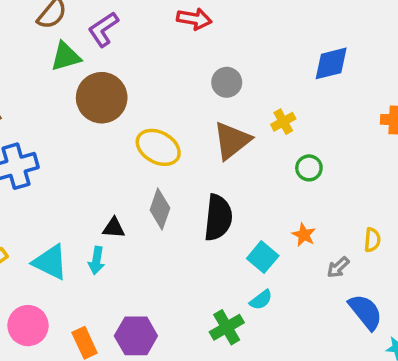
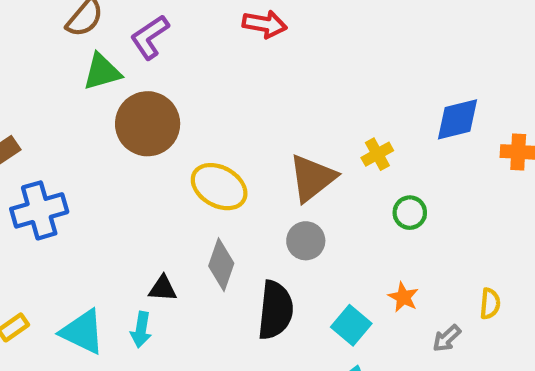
blue diamond: (331, 63) -> (457, 119), moved
gray circle: (227, 82) -> (306, 241), moved
black semicircle: (218, 218) -> (275, 310), moved

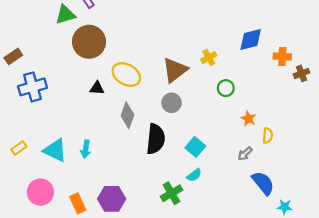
black triangle: (163, 288) -> (97, 88), moved
orange star: (403, 297) -> (248, 119), moved

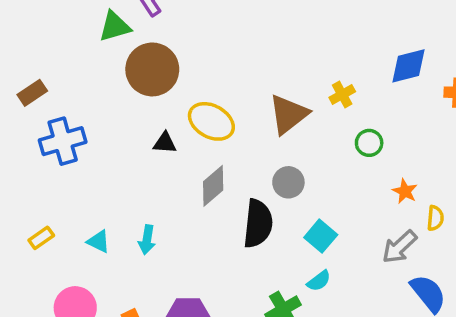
gray circle: (172, 103) -> (288, 182), moved
gray diamond: (127, 115) -> (213, 186), turned 30
cyan triangle: (55, 150) -> (99, 241), size x0.6
gray arrow: (245, 154) -> (400, 247), size x1.5

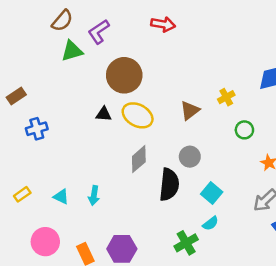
brown circle: (152, 69) -> (124, 75), moved
brown triangle: (288, 114) -> (190, 110), size x0.7
blue cross: (63, 141) -> (37, 129), size x0.7
black triangle: (165, 143) -> (104, 114), moved

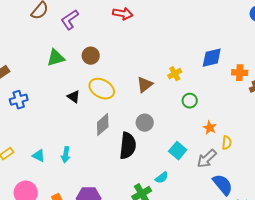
green triangle: (72, 51) -> (56, 58), moved
brown circle: (124, 75) -> (91, 56), size x0.6
black triangle: (104, 114) -> (74, 97), moved, turned 32
cyan square: (212, 193) -> (178, 151), moved

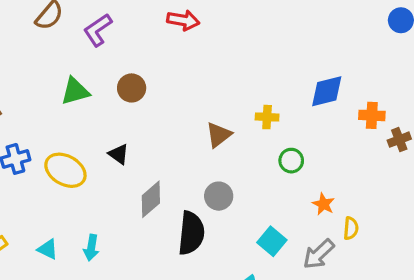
yellow cross: (175, 74) -> (267, 117), turned 32
yellow ellipse: (102, 89) -> (65, 170), moved
black triangle: (74, 97) -> (119, 154), moved

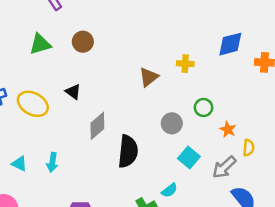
green circle: (291, 161) -> (203, 107), moved
gray circle: (219, 196) -> (172, 123), moved

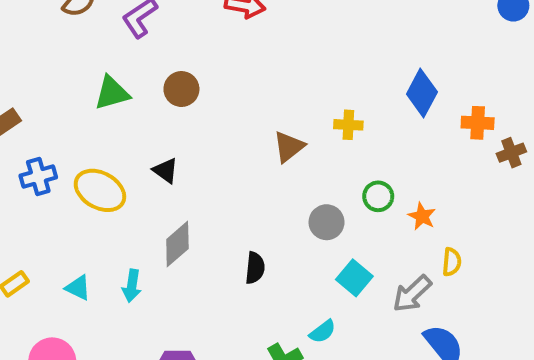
blue diamond: (230, 44) -> (422, 93), turned -48
gray diamond: (97, 126) -> (177, 244), moved
orange star: (228, 129) -> (422, 216), moved
black semicircle: (128, 151) -> (255, 268), size x0.6

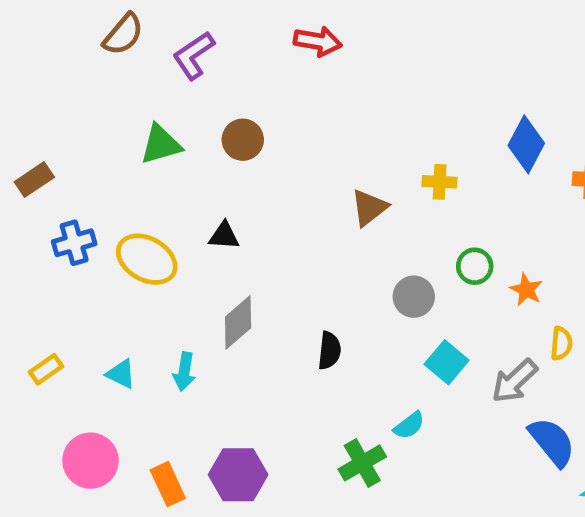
black triangle: (166, 171) -> (224, 236), turned -32

